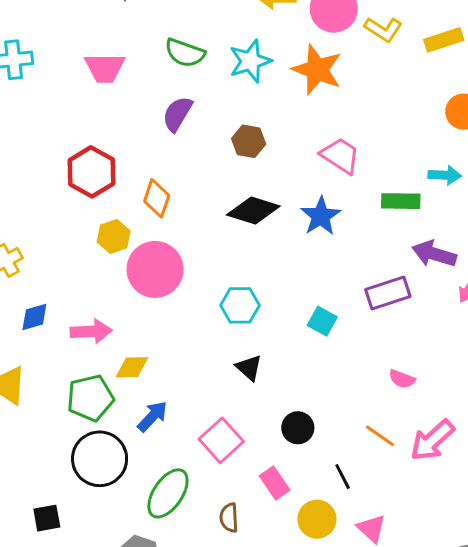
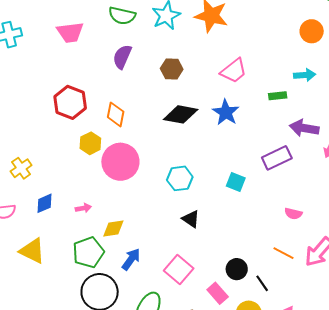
pink trapezoid: (340, 156) -> (234, 71), turned 116
green rectangle: (401, 201) -> (278, 96), size x0.7
pink arrow: (91, 331) -> (83, 208), size x0.6
black circle: (298, 428) -> (237, 269), moved

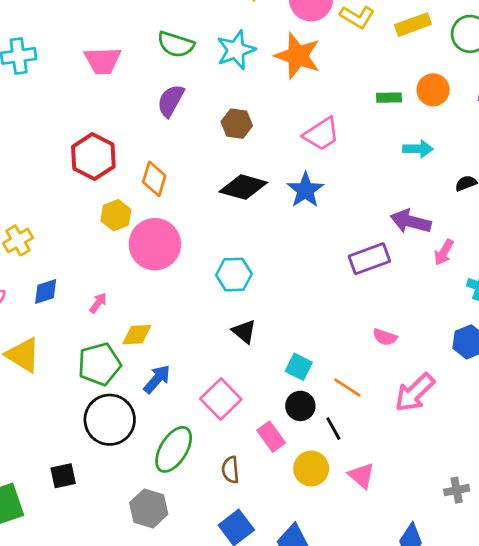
green rectangle: (278, 96) -> (389, 98), moved
cyan square: (236, 182) -> (299, 367), moved
pink arrow: (83, 208) -> (98, 303), turned -49
orange line: (283, 253) -> (347, 387), moved

